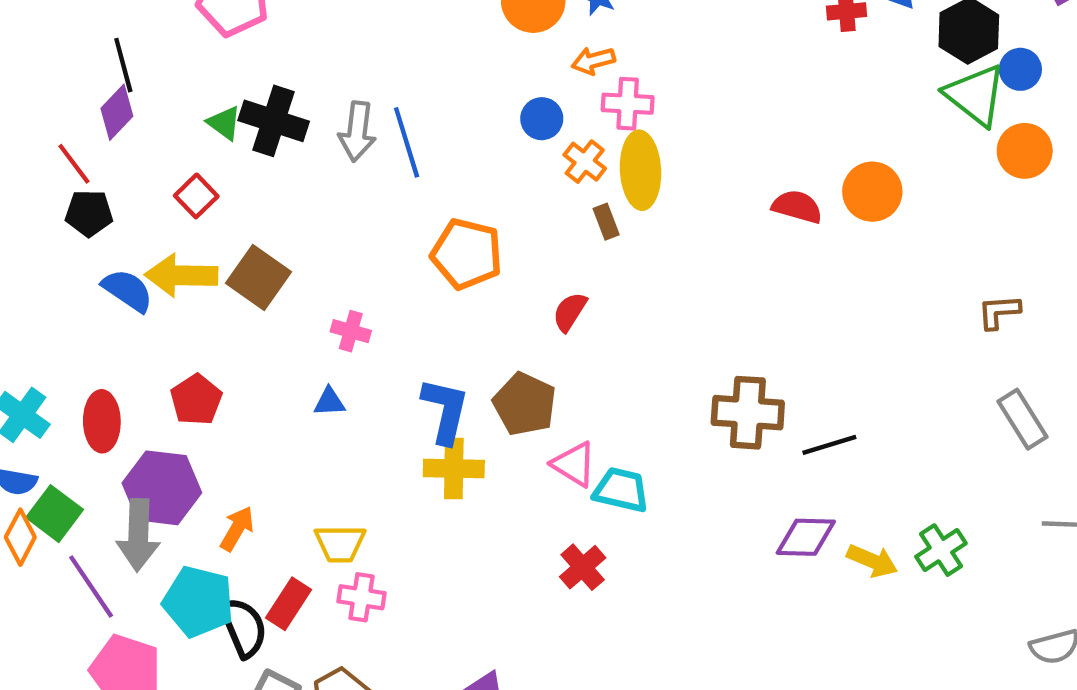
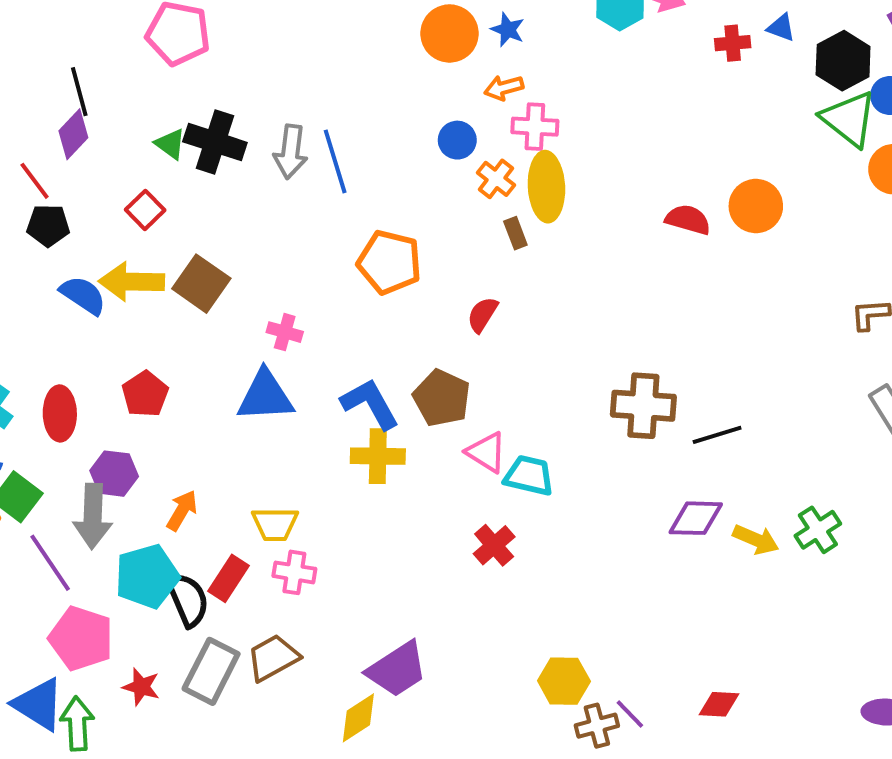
blue triangle: (329, 402) -> (265, 396), size x2.0
blue L-shape: (445, 411) -> (370, 404), turned -42
purple hexagon: (162, 488) -> (114, 474), size x0.7
cyan pentagon: (198, 602) -> (147, 576), turned -30

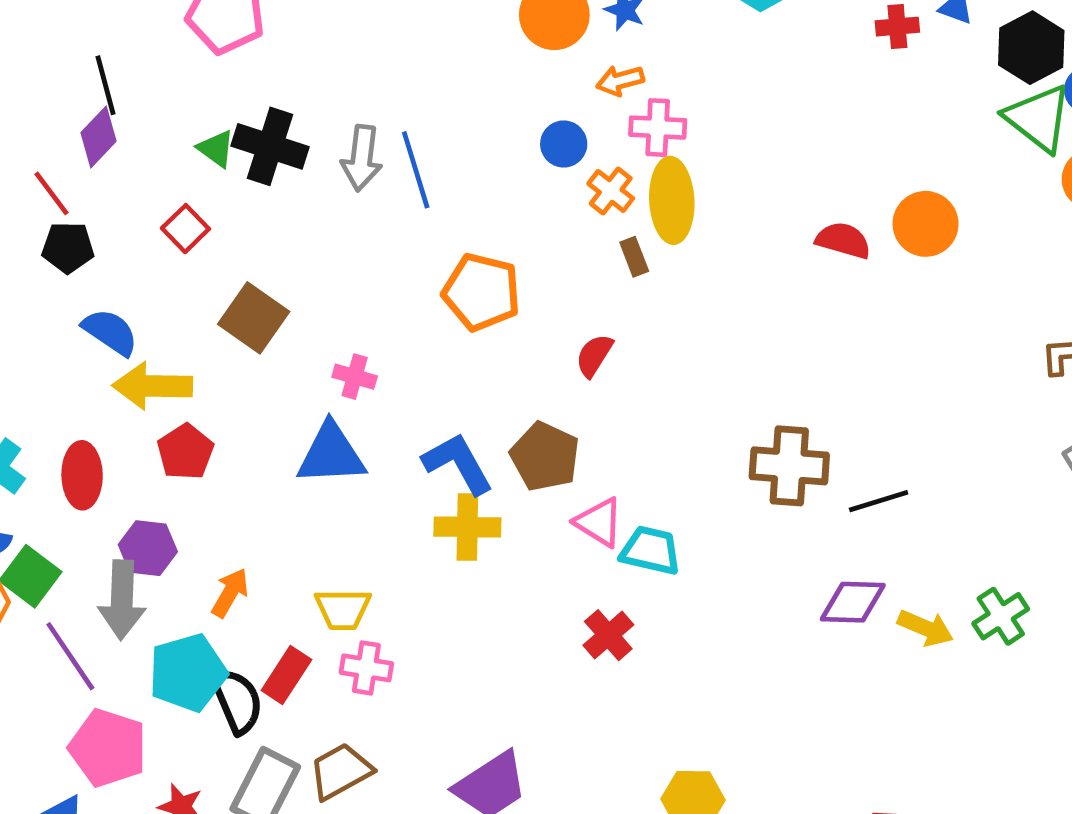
yellow arrow: (132, 282) -> (153, 386), moved

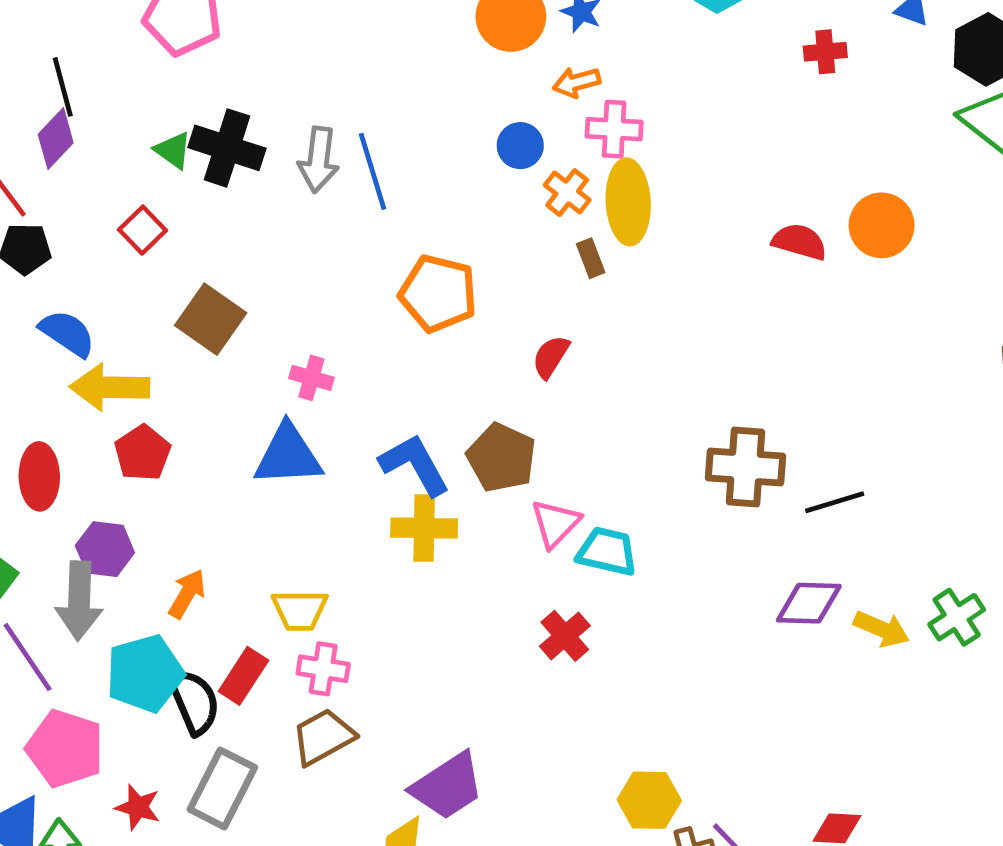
red cross: (897, 27) -> (825, 52), moved
pink triangle: (599, 522) -> (555, 523), turned 42
brown trapezoid: (340, 771) -> (323, 737), moved

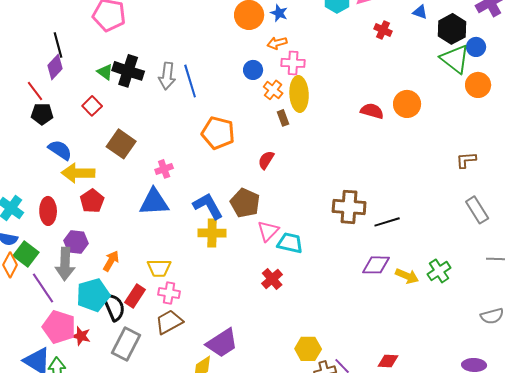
red cross: (825, 52) -> (383, 30), turned 30
pink cross: (311, 378) -> (164, 169), turned -36
red star: (138, 807) -> (81, 336), moved

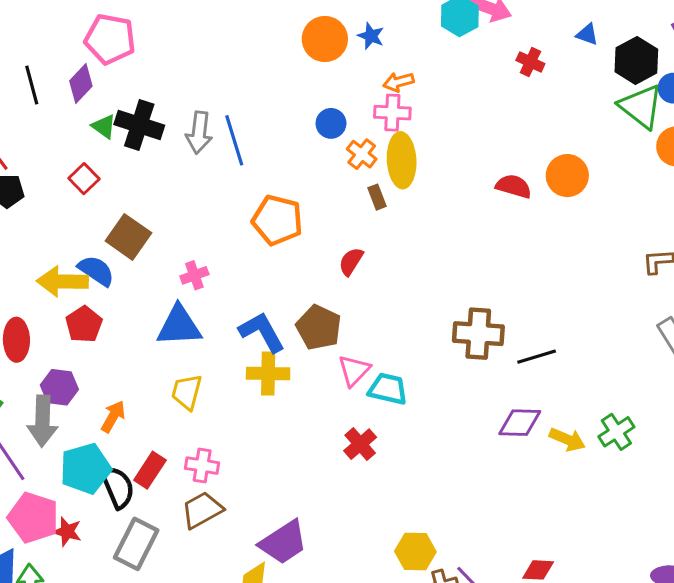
orange arrow: (277, 43) -> (398, 82), moved
purple diamond: (55, 67) -> (81, 83), moved
blue semicircle: (60, 150) -> (96, 271), moved
yellow trapezoid: (159, 268) -> (187, 392), moved, turned 105

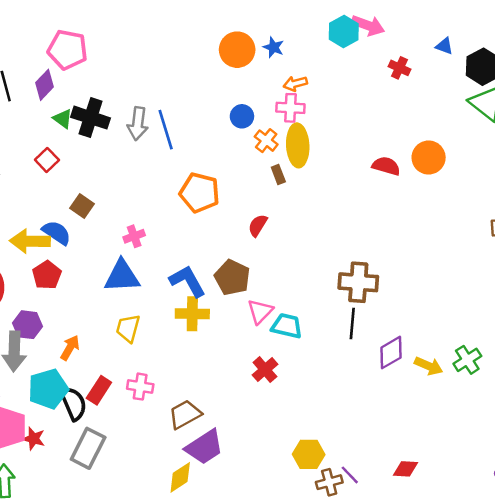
brown square: (128, 237) -> (82, 206), size x0.7
black line: (537, 357) -> (352, 324), moved, turned -68
purple diamond: (520, 423) -> (391, 353), turned -32
brown trapezoid: (202, 510) -> (185, 414), moved

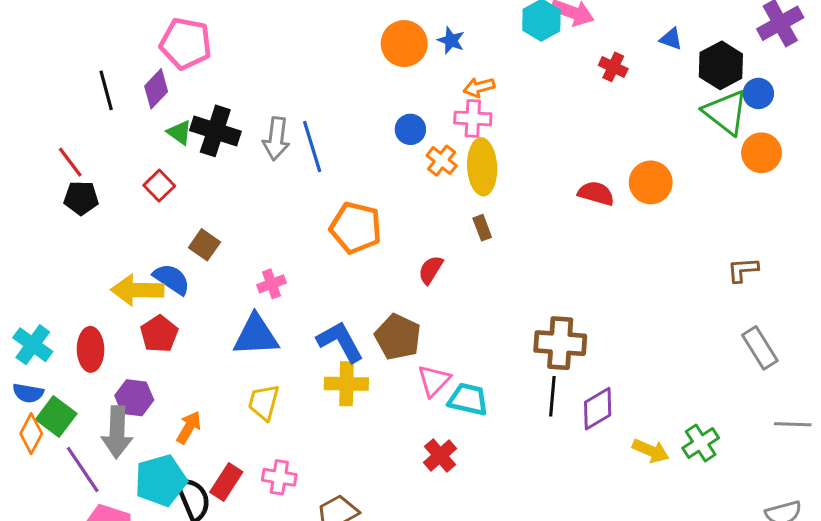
brown rectangle: (278, 174) -> (482, 228), moved
purple diamond: (391, 353) -> (598, 409), moved

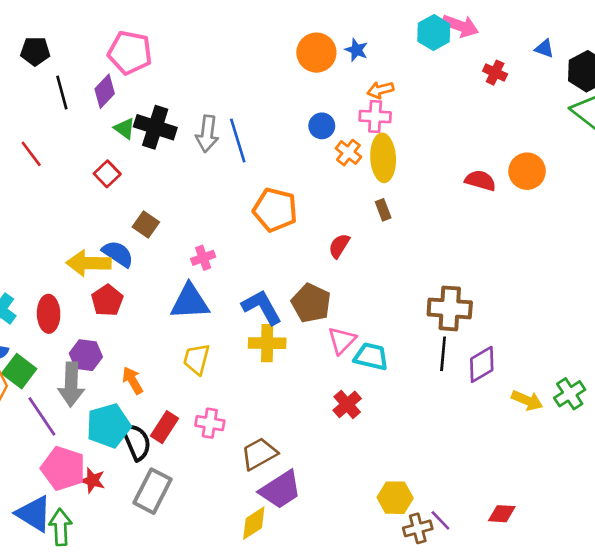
black pentagon: (81, 198) -> (35, 51), moved
orange arrow: (189, 427) -> (133, 380), turned -60

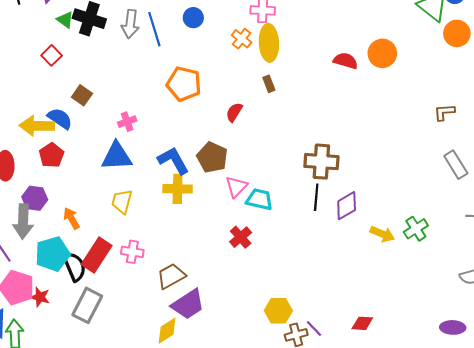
blue circle: (322, 126) -> (193, 18), moved
red rectangle: (165, 427) -> (97, 255), size x1.4

